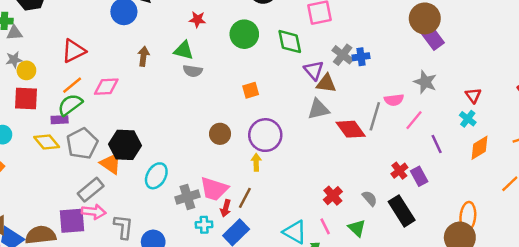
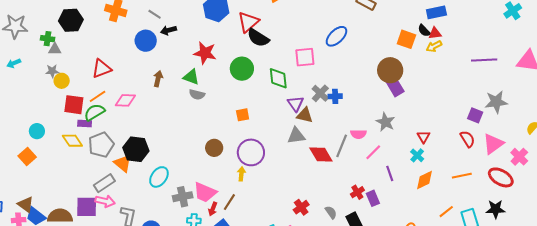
red star: (197, 19) -> (205, 53), size x1.6
red square: (26, 99) -> (74, 105), moved

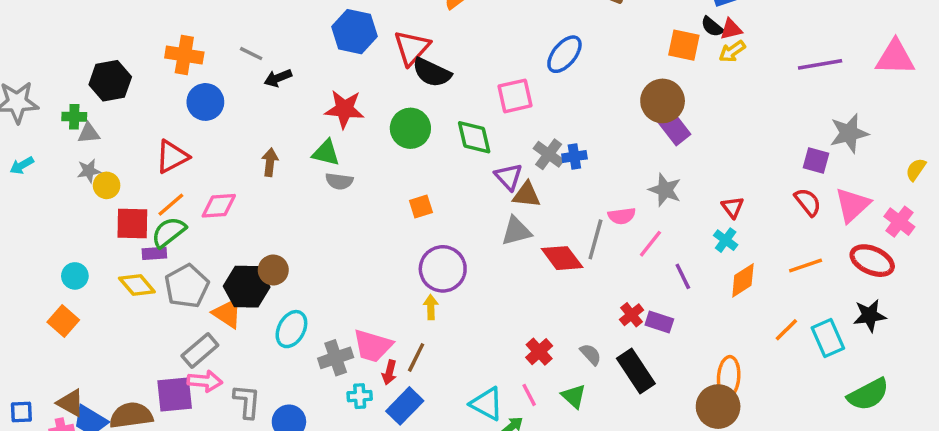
blue circle: (146, 41) -> (205, 102), moved
brown circle: (214, 148) -> (273, 270), moved
purple rectangle: (373, 198) -> (659, 322), turned -42

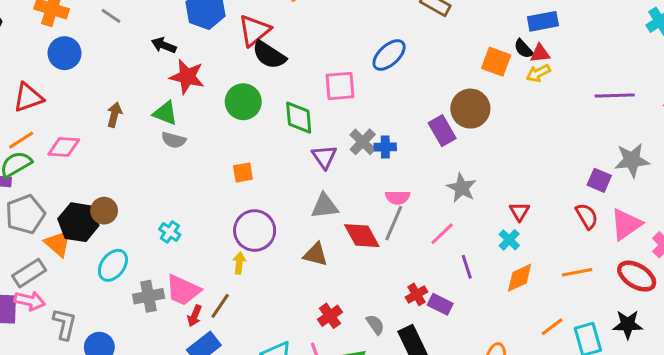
black arrow: (278, 78) -> (164, 45), moved, turned 35
purple rectangle: (674, 128) -> (442, 131), moved
brown triangle: (527, 195) -> (315, 255), moved
pink semicircle: (622, 216) -> (398, 197), moved
cyan cross: (360, 396) -> (170, 232), moved, turned 30

